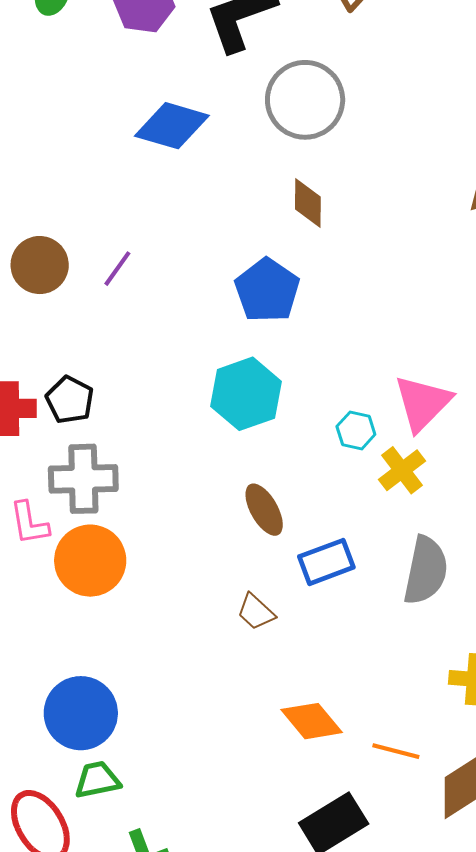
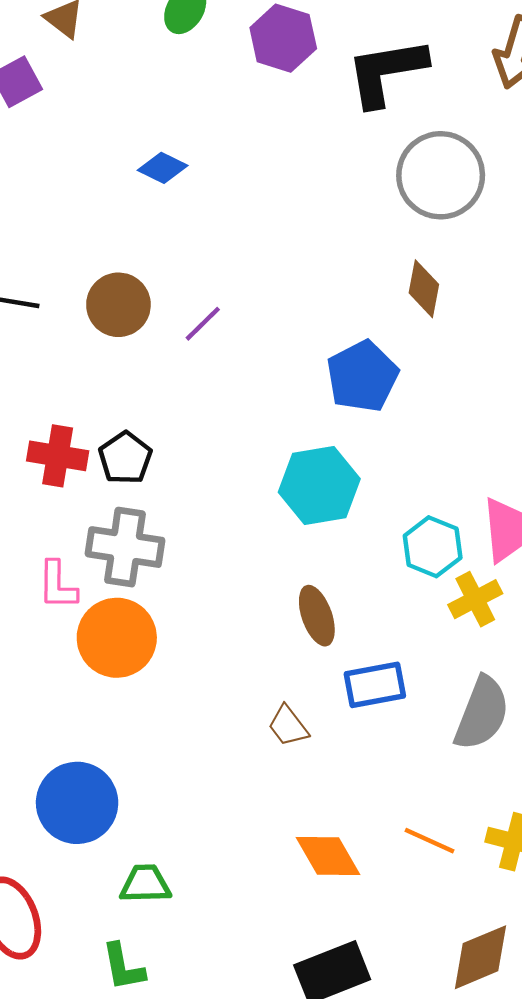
blue diamond: (172, 126) -> (163, 168), moved, size x0.6
cyan hexagon: (356, 430) -> (433, 547), size x1.4
orange line: (396, 751) -> (429, 841), moved
green trapezoid: (97, 780) -> (145, 884), moved

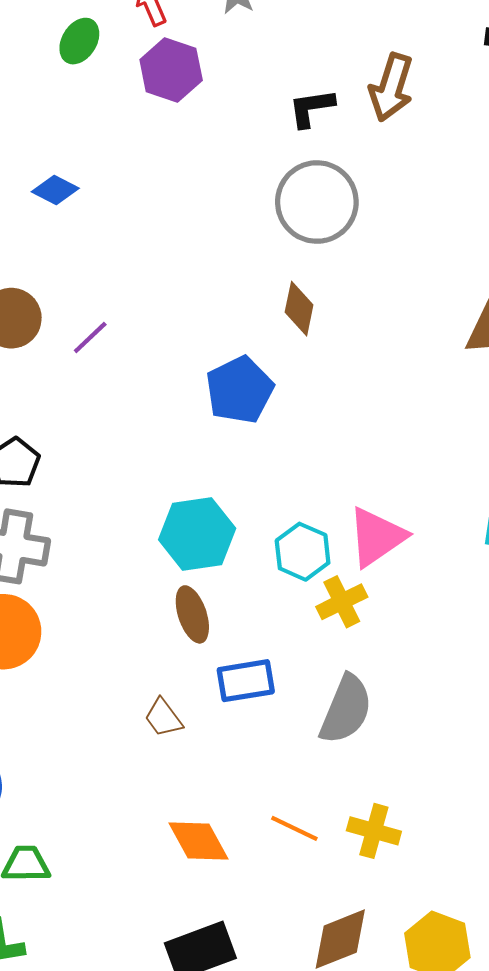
black L-shape: (386, 72) -> (311, 108), moved, size x0.6
cyan hexagon: (319, 485) -> (197, 534), moved

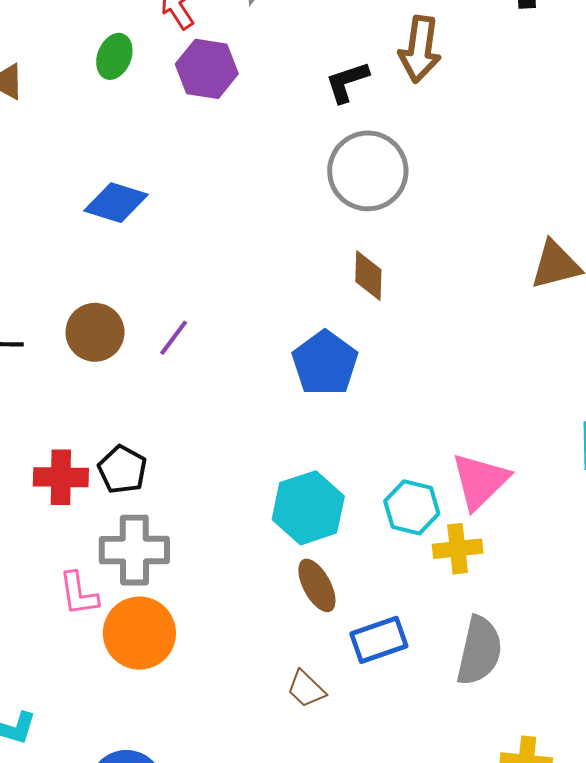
blue diamond: (55, 190) -> (116, 203), size x1.4
yellow cross: (342, 602) -> (458, 549), turned 30

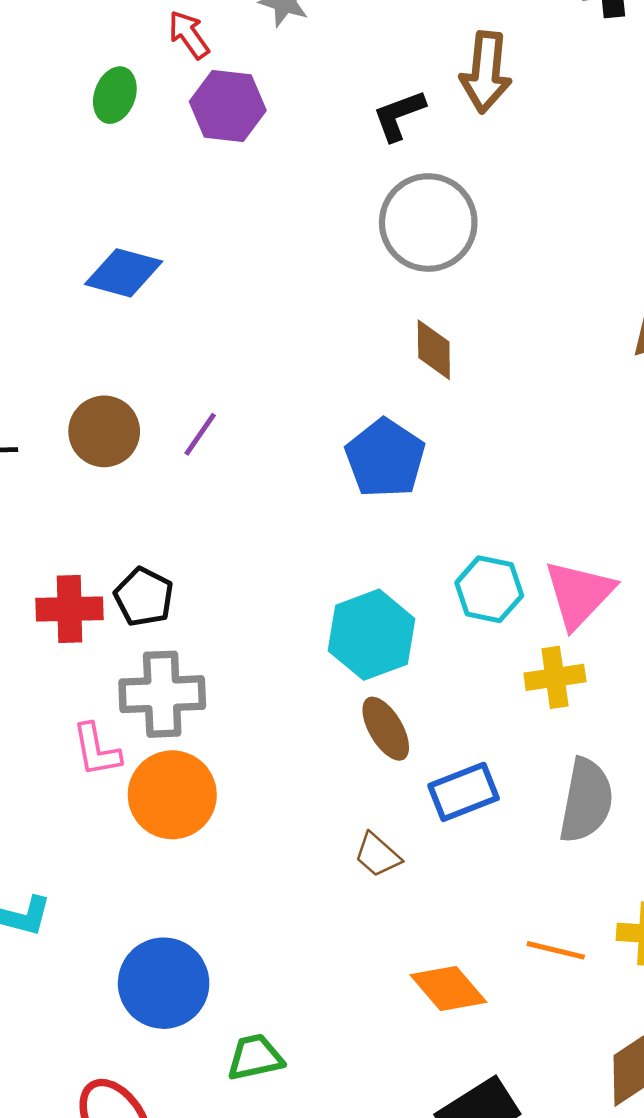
cyan hexagon: (412, 507) -> (489, 589), moved

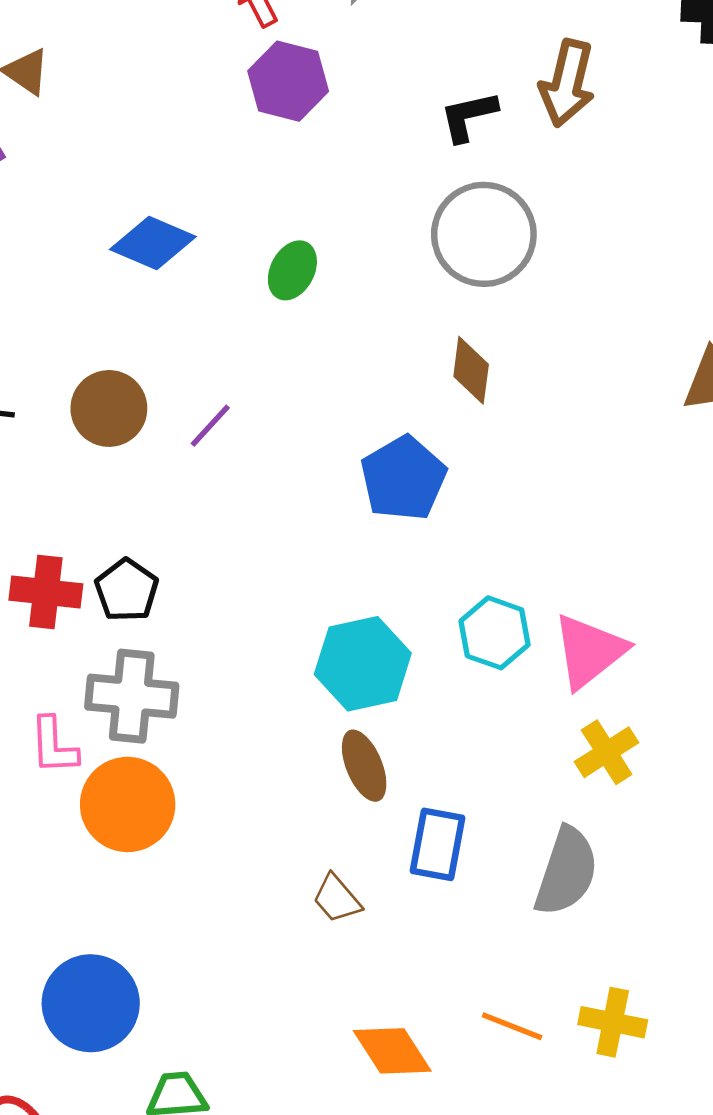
green ellipse: (115, 95) -> (292, 270), moved
yellow cross: (555, 677) -> (607, 752), moved, turned -32
blue rectangle: (464, 792) -> (437, 844), turned -66

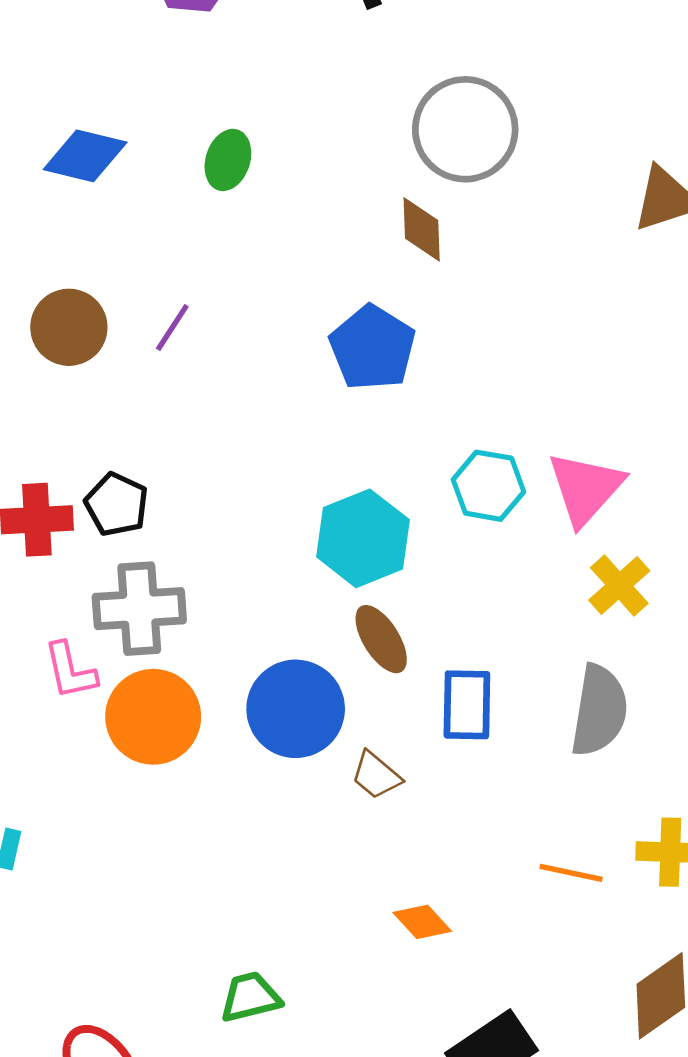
gray circle: (484, 234) -> (465, 129), moved
blue circle: (91, 1003) -> (296, 709), moved
orange diamond: (392, 1051) -> (422, 922), moved, size x0.7

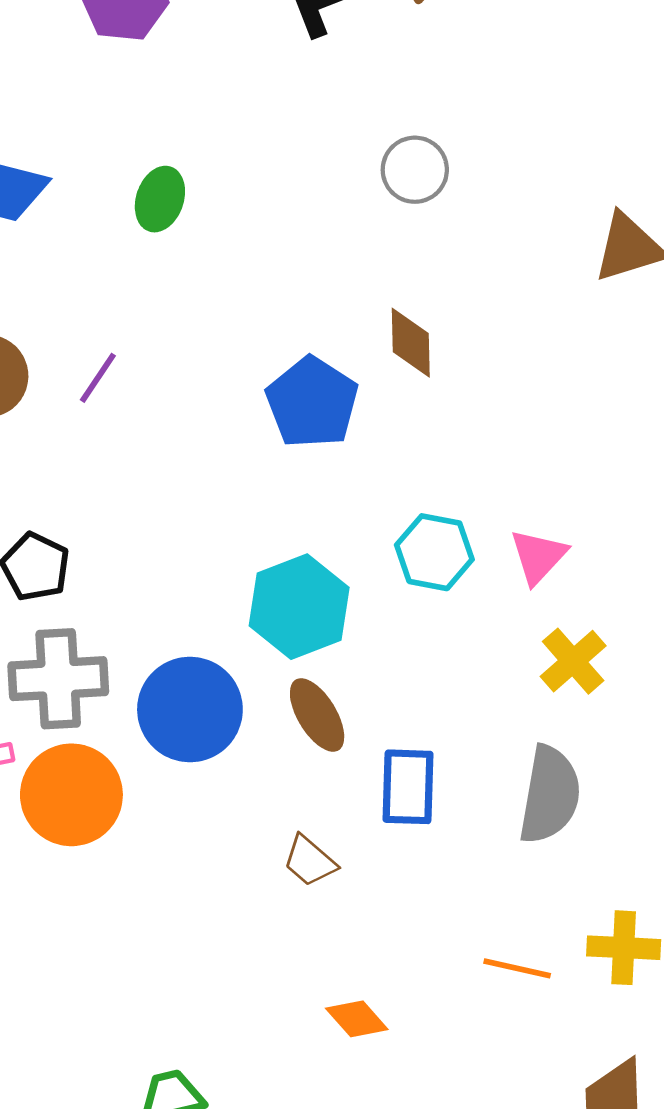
gray circle: (465, 129) -> (415, 170), size x0.6
brown diamond: (422, 229) -> (411, 343), moved
pink triangle: (585, 488) -> (538, 556), size x0.7
blue circle: (296, 709) -> (190, 709), moved

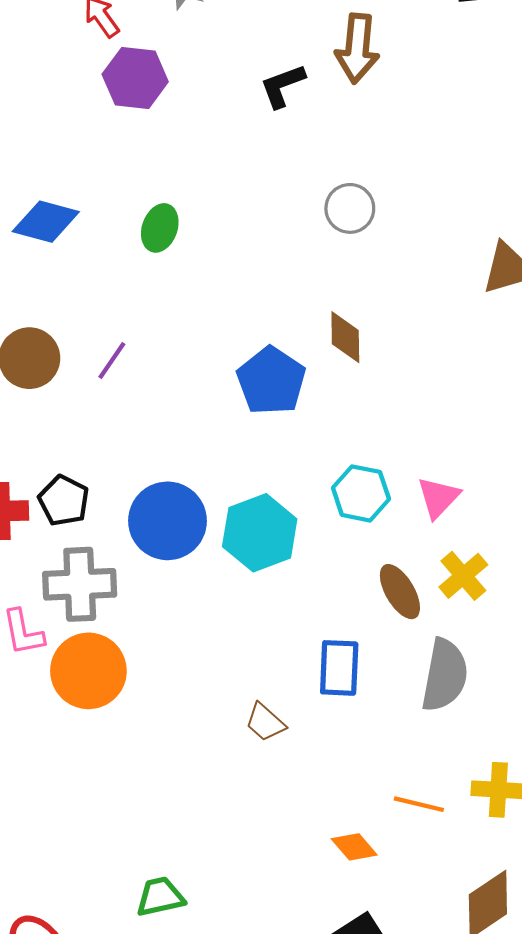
blue circle: (190, 709) -> (168, 521), moved
brown ellipse: (317, 715) -> (400, 592), moved
orange diamond: (357, 1019) -> (354, 847), moved

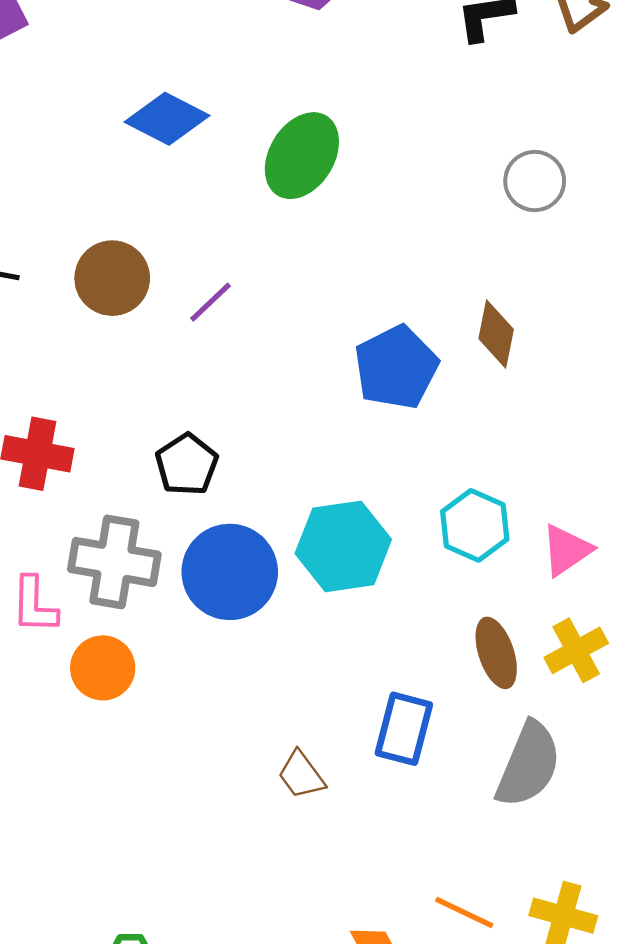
green ellipse: (160, 228) -> (302, 156), size x1.5
black pentagon: (64, 501) -> (187, 464), moved
blue circle: (168, 521) -> (230, 572), moved
orange circle: (88, 671) -> (103, 668), size x0.7

